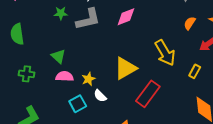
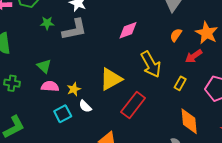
pink diamond: (126, 17) -> (128, 30), moved

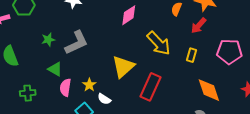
green star: (47, 23) -> (48, 40), moved
gray L-shape: (74, 30) -> (76, 43), moved
pink semicircle: (50, 86) -> (65, 88), turned -72

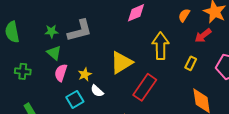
green star: (48, 40) -> (51, 31), moved
yellow arrow: (159, 43) -> (161, 46), turned -148

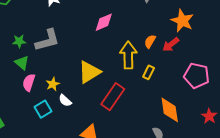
orange semicircle: (184, 15) -> (150, 41), moved
yellow rectangle: (191, 63) -> (149, 72), moved

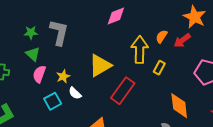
gray L-shape: (47, 40) -> (59, 32), turned -64

